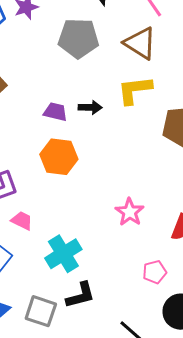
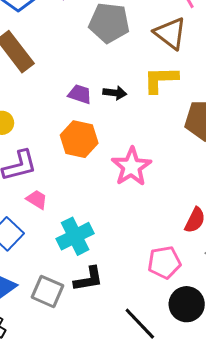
pink star: (130, 212) -> (131, 167), moved, size x1.4
pink pentagon: (155, 272) -> (164, 262), size x1.4

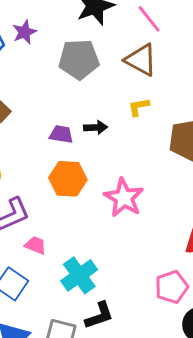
yellow L-shape: (161, 79) -> (139, 107), size x0.6

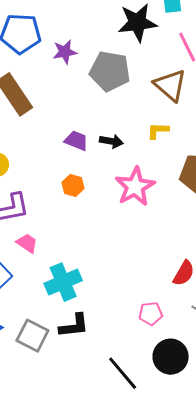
purple star: (24, 32) -> (65, 52), moved
orange hexagon: (68, 179) -> (73, 185), size x0.6
pink star: (124, 198) -> (135, 187), moved
pink pentagon: (172, 287) -> (151, 314), size x0.7

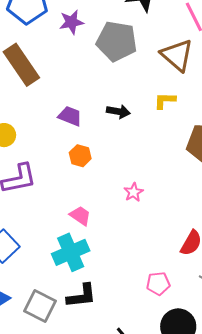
purple trapezoid: (76, 141) -> (70, 116), moved
pink star: (135, 187) -> (134, 192), moved, size x0.5
pink trapezoid: (27, 243) -> (80, 216), moved

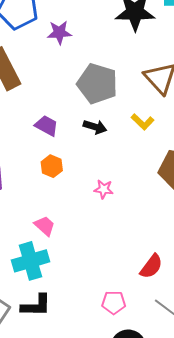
gray pentagon: (117, 41) -> (97, 84), moved
yellow L-shape: (165, 101) -> (143, 122), turned -145
pink star: (134, 192) -> (104, 189), moved, turned 30

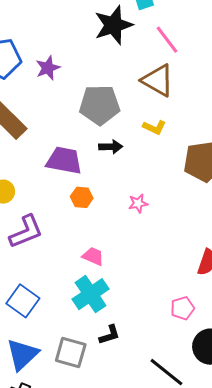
purple trapezoid: (47, 126) -> (64, 160), size x1.5
black L-shape: (36, 305) -> (110, 335), size x0.7

